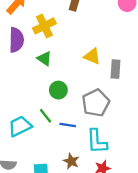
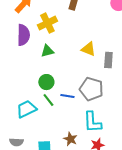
green triangle: (44, 59) -> (47, 51), turned -48
green circle: (58, 90) -> (46, 82), moved
gray pentagon: (96, 103) -> (91, 89), turned -30
blue line: (68, 125) -> (67, 96), moved

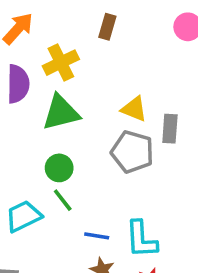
green triangle: (47, 51) -> (61, 113), size x1.6
gray pentagon: (91, 89) -> (132, 152), moved
blue line: (67, 96) -> (97, 236), moved

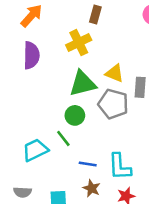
yellow cross: (61, 63) -> (79, 43), moved
green triangle: (61, 113) -> (83, 83), moved
green circle: (59, 168) -> (75, 115), moved

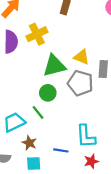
yellow cross: (79, 43) -> (37, 34), moved
blue line: (88, 164) -> (61, 150), moved
brown star: (92, 188) -> (29, 143), moved

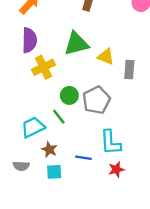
yellow cross: (37, 34) -> (43, 67), moved
green triangle: (54, 66) -> (76, 44), moved
gray pentagon: (80, 83) -> (96, 100), moved, turned 30

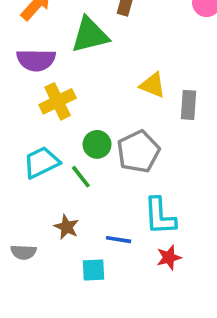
purple semicircle: (29, 40) -> (36, 60), turned 90
green triangle: (76, 44) -> (90, 35), moved
cyan trapezoid: (33, 127) -> (41, 162), moved
cyan square: (54, 172) -> (93, 270), moved

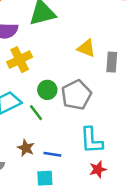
blue line: (119, 240) -> (52, 154), moved

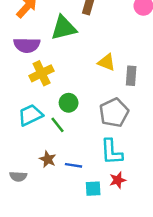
gray pentagon: (76, 95) -> (114, 113), moved
cyan square: (45, 178) -> (93, 189), moved

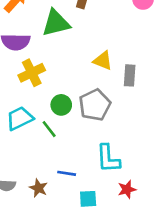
gray pentagon: (114, 113) -> (95, 105), moved
brown star: (48, 159) -> (38, 188), moved
red star: (118, 180) -> (127, 189), moved

